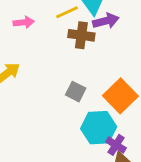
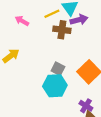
pink arrow: (24, 22) -> (22, 21), turned -144
cyan hexagon: (99, 128) -> (55, 86), moved

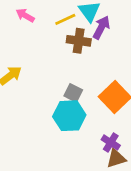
purple arrow: (79, 20) -> (101, 27), turned -48
pink arrow: (22, 21) -> (25, 15), moved

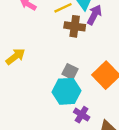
purple cross: (111, 142) -> (82, 115), moved

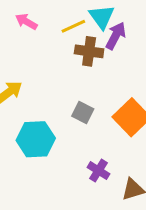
cyan hexagon: (67, 91) -> (36, 139), moved

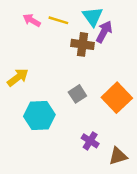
yellow line: (73, 26) -> (58, 20), moved, turned 42
gray square: (83, 113) -> (77, 94), turned 30

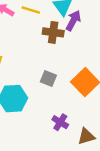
gray square: (77, 94) -> (48, 79), turned -35

